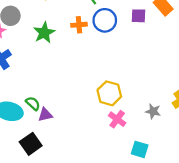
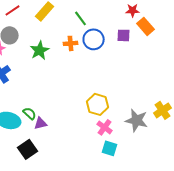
gray star: (153, 111) -> (137, 120), size x1.6
cyan square: (140, 149) -> (110, 148), moved

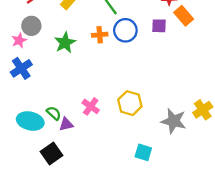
pink cross: (105, 127) -> (91, 106), moved

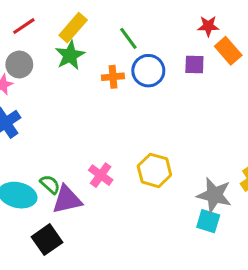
green star: (65, 43) -> (70, 55), moved
purple triangle: (66, 124) -> (67, 200), size x1.5
cyan square: (143, 152) -> (208, 221), moved

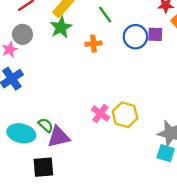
blue circle: (148, 71) -> (135, 37), moved
pink cross: (101, 175) -> (100, 114), moved
black square: (47, 240) -> (43, 167), turned 30

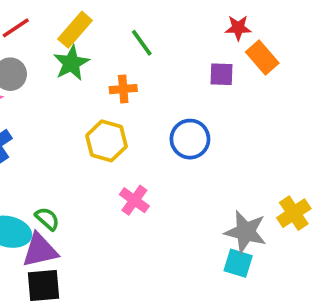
blue circle: (135, 37) -> (190, 139), moved
yellow hexagon: (125, 115) -> (107, 141), moved
purple triangle: (59, 137) -> (40, 250), moved

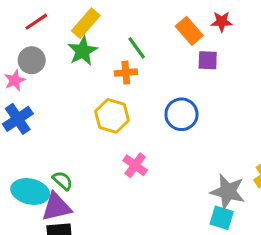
green line: (142, 43) -> (137, 48), moved
orange rectangle: (262, 57) -> (189, 31), moved

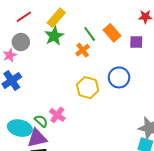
orange rectangle: (189, 31) -> (112, 33), moved
orange cross: (126, 73) -> (83, 50), turned -32
yellow hexagon: (112, 116) -> (88, 88), moved
pink cross: (135, 165) -> (57, 115), moved

